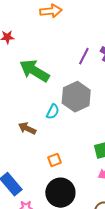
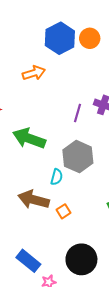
brown arrow: (27, 128) -> (34, 200), size x1.6
orange square: (54, 160) -> (64, 211), moved

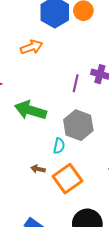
brown arrow: (34, 200) -> (38, 169), size x0.5
orange square: (64, 211) -> (67, 179), size x2.0

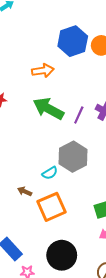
green arrow: (30, 110) -> (48, 109), moved
cyan semicircle: (59, 146) -> (50, 173), turned 35

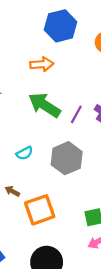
blue hexagon: (73, 41) -> (61, 26), moved
cyan semicircle: (50, 173) -> (25, 153), moved

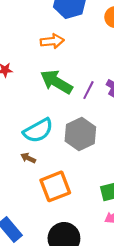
cyan semicircle: (25, 153) -> (38, 130), size x1.8
brown arrow: (12, 191) -> (28, 158), moved

